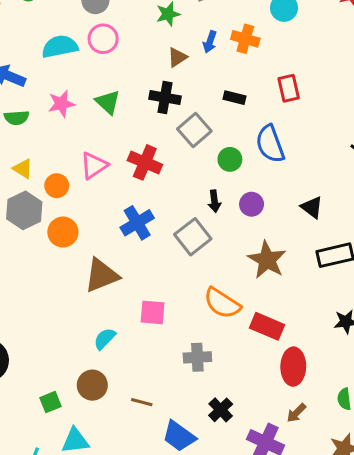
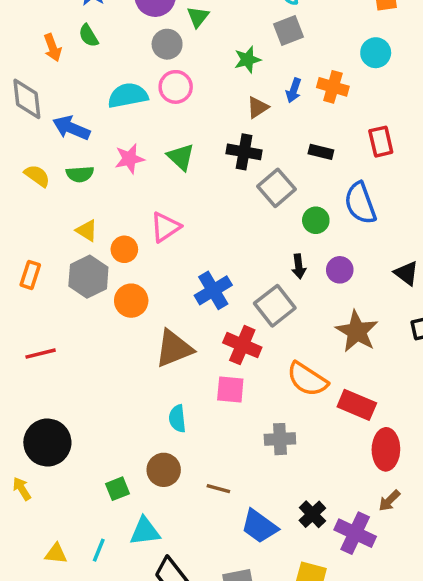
red cross: (145, 162) -> (242, 345), moved
cyan semicircle: (105, 339) -> (177, 419), turned -50
black cross: (221, 410) -> (312, 514), moved

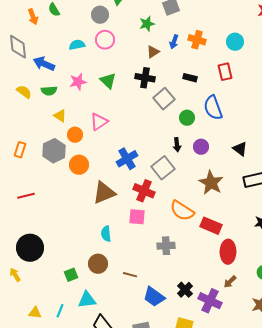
cyan circle: (376, 53) -> (235, 42), moved
cyan semicircle: (128, 95) -> (77, 45), size x0.7
yellow triangle: (87, 231) -> (60, 116), moved

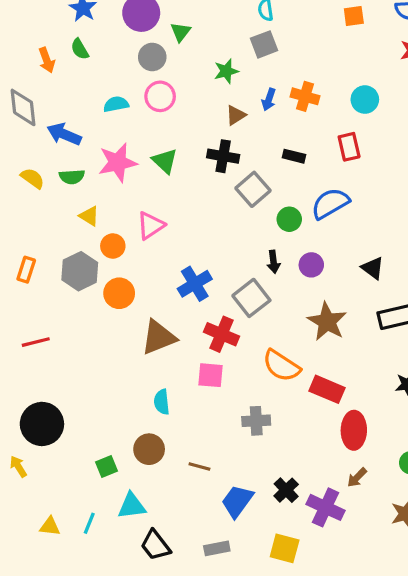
pink star: (78, 82) -> (118, 163), size x1.4
blue semicircle: (213, 108) -> (330, 203), turned 80
blue trapezoid: (154, 297) -> (237, 501), turned 90

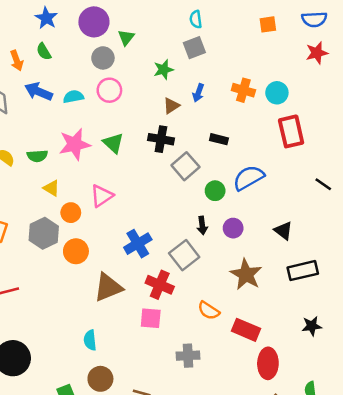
orange cross: (305, 96) -> (243, 90), moved
blue arrow: (64, 134) -> (39, 91), moved
red rectangle: (349, 147) -> (291, 131), moved, size x1.4
orange semicircle: (281, 366) -> (209, 311), size x0.7
cyan semicircle: (162, 402) -> (90, 340), moved

